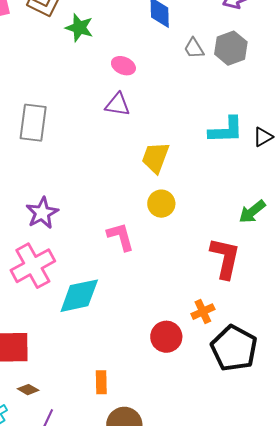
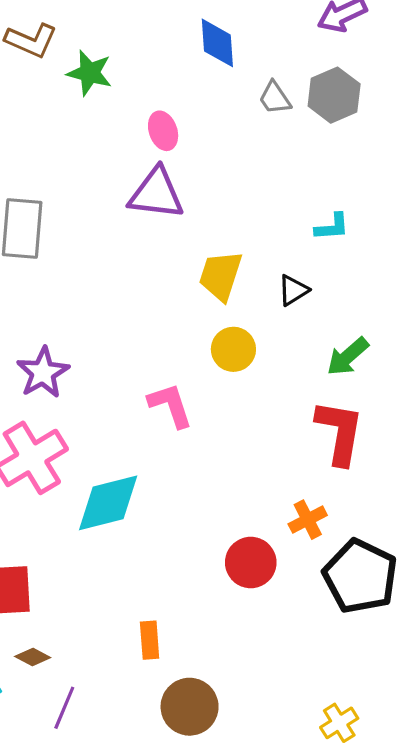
pink ellipse: (123, 66) -> (163, 131), turned 50
purple triangle: (118, 105) -> (156, 194), size x1.4
cyan L-shape: (226, 130) -> (332, 227), size x0.6
black triangle: (263, 137) -> (293, 290), moved
green arrow: (252, 212) -> (348, 357), moved

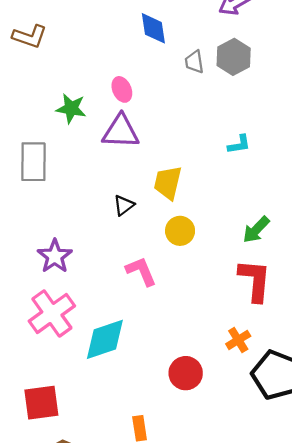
green star: (90, 73) -> (71, 108), moved
gray trapezoid: (275, 98) -> (194, 62), turned 30
black triangle: (293, 290) -> (124, 205), moved
red circle: (251, 563) -> (186, 373), moved

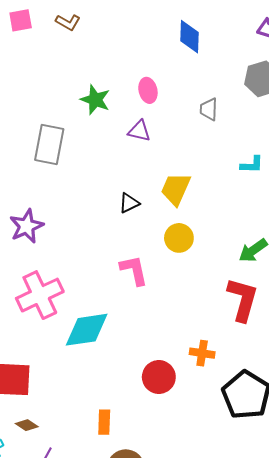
brown L-shape: (30, 36) -> (68, 22), size x0.7
gray trapezoid: (194, 62) -> (209, 109), moved
purple triangle: (121, 131) -> (139, 131), size x0.6
purple star: (55, 256) -> (27, 226), moved
orange cross: (238, 340) -> (202, 353), moved, turned 30

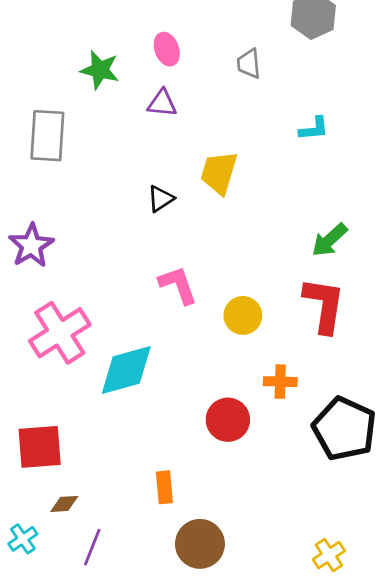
yellow circle: (179, 238) -> (243, 315), moved
brown diamond: (27, 425) -> (64, 504), turned -30

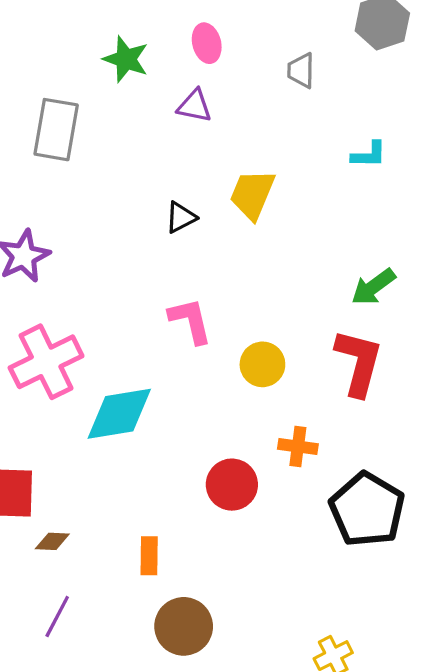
brown diamond: (64, 504) -> (52, 541), moved

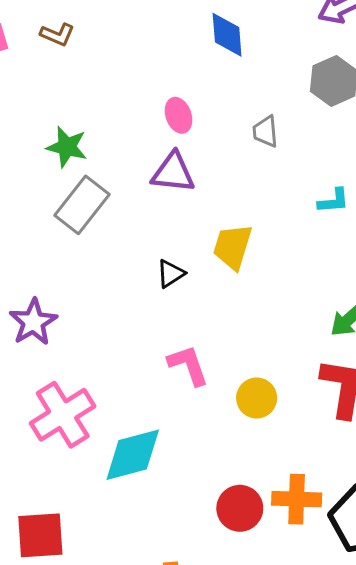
green star: (126, 59) -> (67, 147), moved
purple triangle: (194, 106) -> (173, 173), size x1.4
gray rectangle: (56, 130) -> (82, 205), moved, turned 34
orange cross: (298, 446) -> (297, 499), moved, size x1.4

